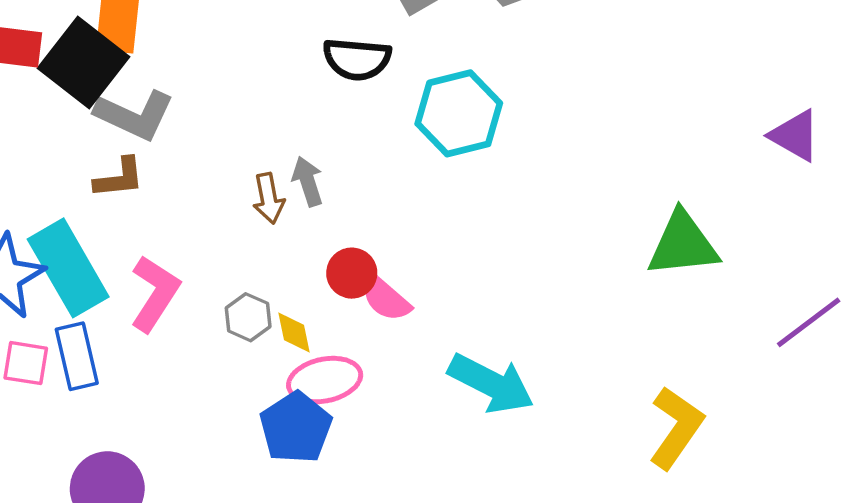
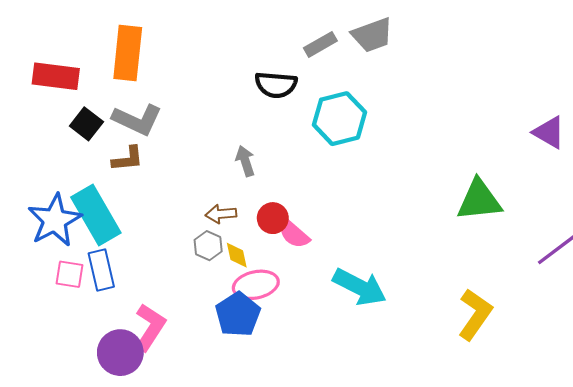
black square: (83, 62) -> (86, 124), moved, size x0.6
brown arrow: (269, 198) -> (221, 214), moved, turned 96
pink L-shape: (155, 293) -> (150, 327), moved

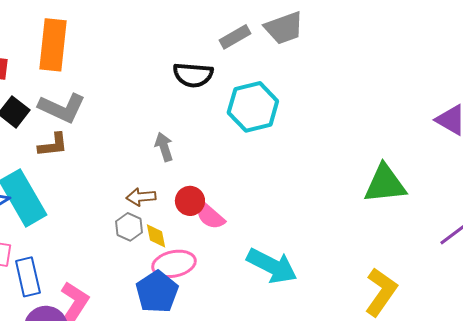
blue rectangle: (101, 270) -> (28, 277), moved

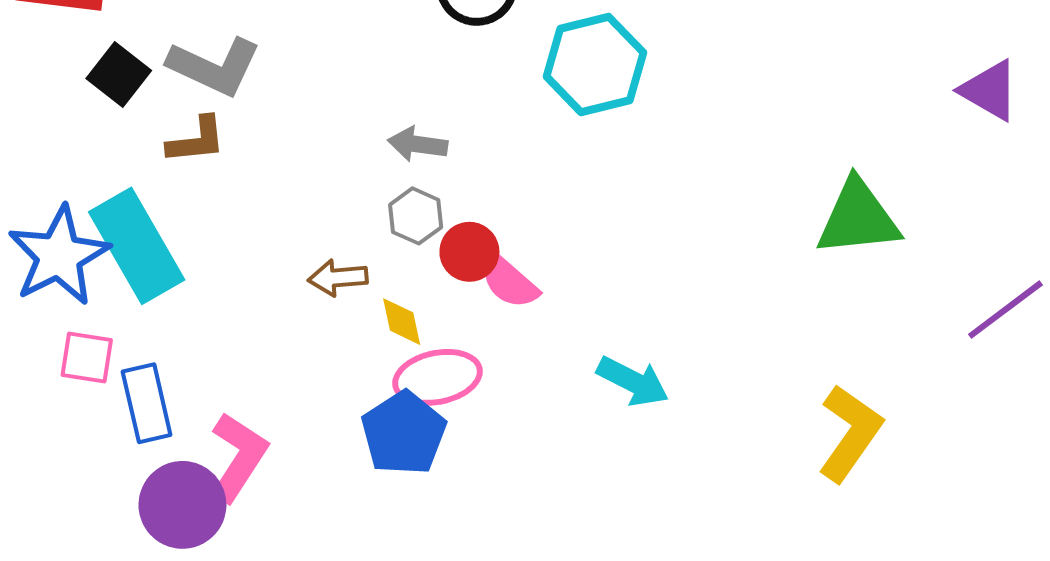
gray arrow: (164, 147) -> (418, 144), turned -64
brown arrow: (141, 197) -> (338, 278), moved
gray hexagon: (129, 227) -> (416, 216), moved
cyan arrow: (272, 266) -> (633, 381), size x0.7

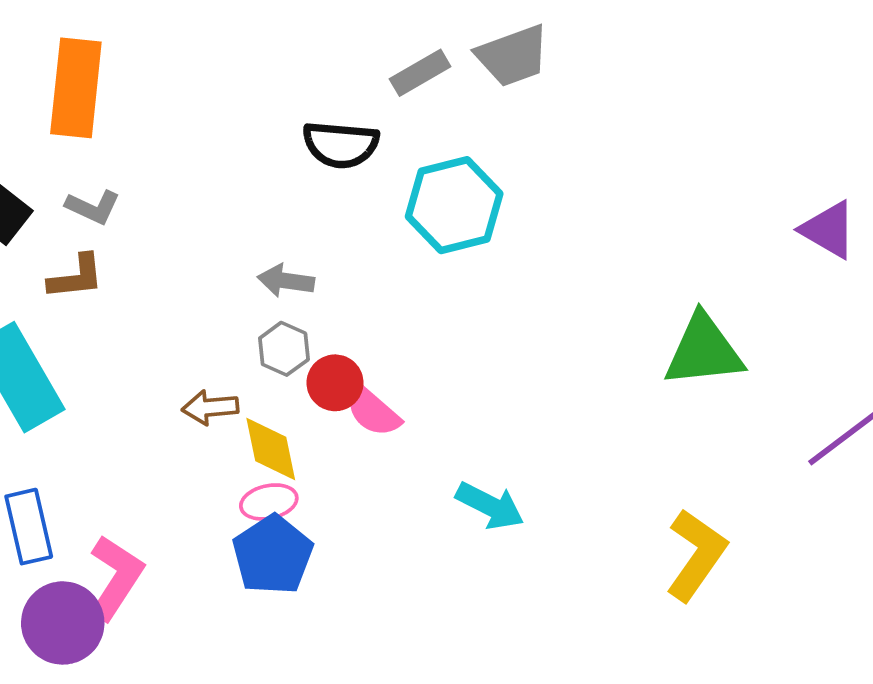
gray L-shape: (214, 67) -> (93, 207), size x0.6
yellow diamond: (402, 322) -> (271, 449), size x1.4
pink ellipse: (438, 377) -> (269, 502), moved, size x0.7

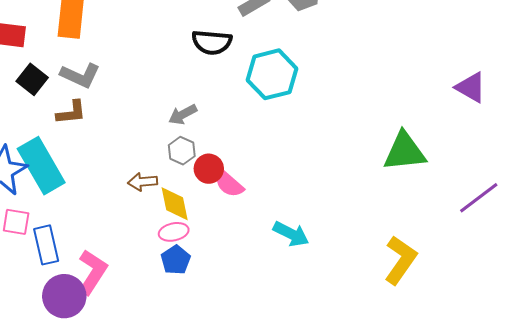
gray L-shape: (93, 207) -> (80, 75), size x1.4
gray arrow: (286, 281) -> (183, 114), turned -36
blue pentagon: (273, 555) -> (176, 260), size x0.7

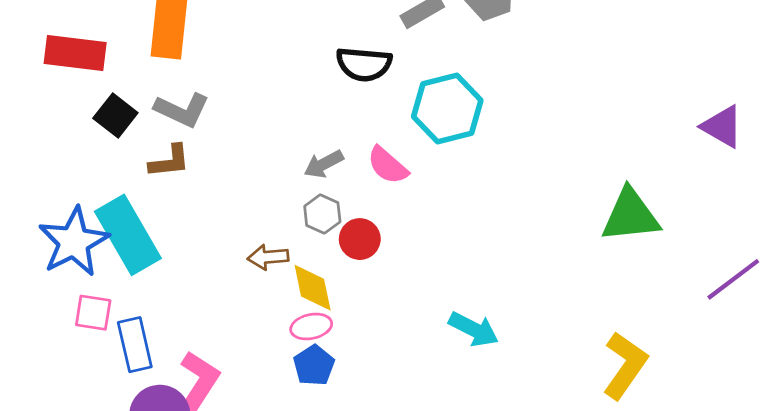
pink semicircle: (229, 184) -> (388, 165), moved

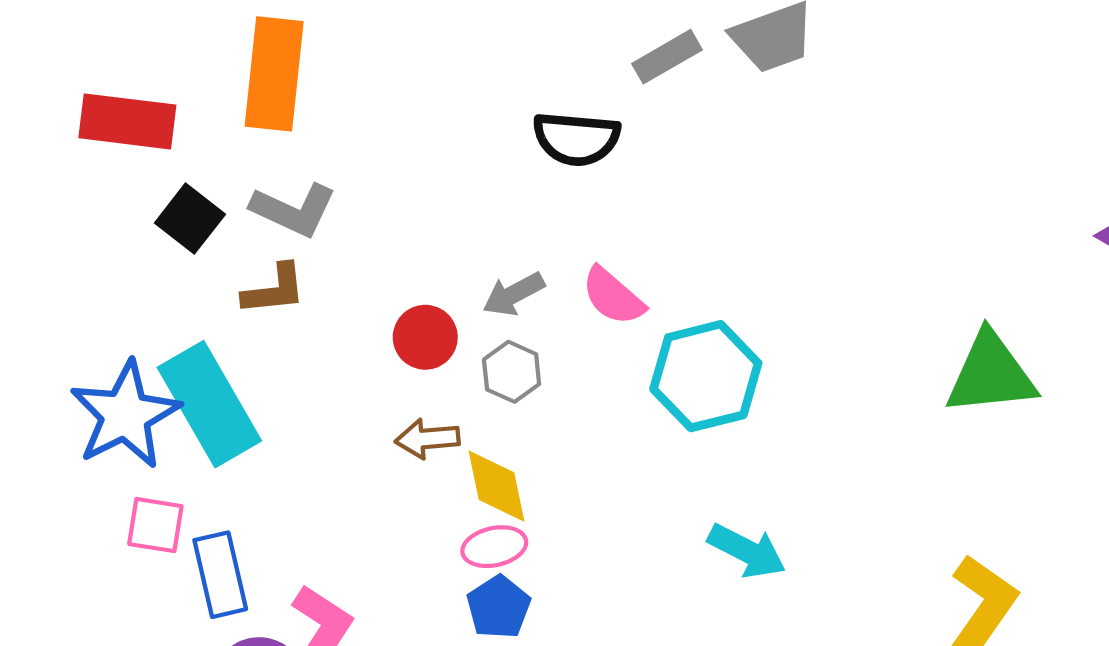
cyan hexagon: (447, 109) -> (706, 376), moved
red circle: (360, 239) -> (425, 337), moved

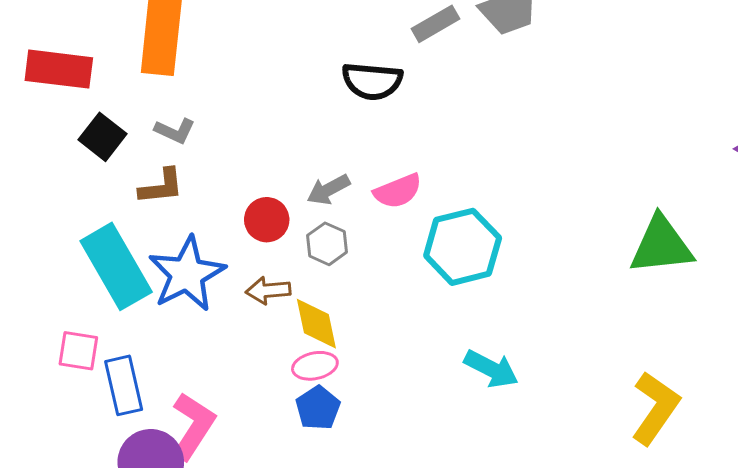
gray L-shape: (294, 210) -> (175, 131), size x0.7
pink semicircle: (613, 296) -> (398, 191), turned -63
blue star: (125, 415) -> (187, 274), moved

